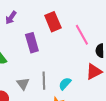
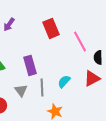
purple rectangle: (32, 43) -> (30, 65), moved
cyan semicircle: (65, 84) -> (64, 81), moved

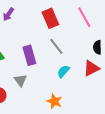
pink line: (80, 41) -> (84, 17), moved
gray line: (42, 87) -> (56, 46), moved, turned -36

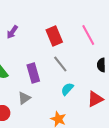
red triangle: (91, 68) -> (95, 99), moved
gray triangle: (20, 80) -> (24, 98), turned 32

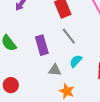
gray triangle: (24, 98) -> (55, 70), moved, turned 40

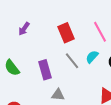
cyan semicircle: (76, 61) -> (92, 57), moved

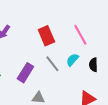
purple rectangle: (45, 70) -> (25, 73), turned 48

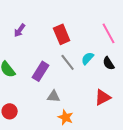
pink line: (80, 35) -> (109, 33), moved
black semicircle: (93, 65) -> (109, 63), turned -32

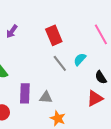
black semicircle: (109, 63) -> (101, 77), moved
purple rectangle: (41, 71) -> (25, 93), moved, turned -30

